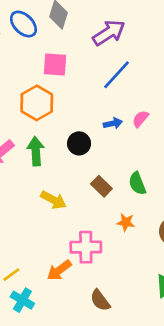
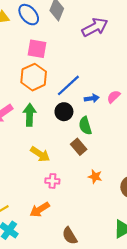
pink square: (55, 65) -> (37, 49), moved
blue line: (116, 75) -> (68, 85), moved
green semicircle: (137, 183) -> (85, 126), moved
pink cross: (86, 247) -> (52, 181), moved, size x0.6

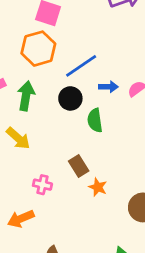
brown rectangle: (79, 147) -> (79, 166), moved
yellow arrow: (40, 154) -> (18, 138), moved

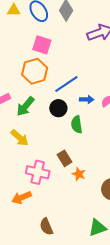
green arrow: (26, 96) -> (25, 106), turned -150
pink cross: (42, 185) -> (38, 172), size x1.6

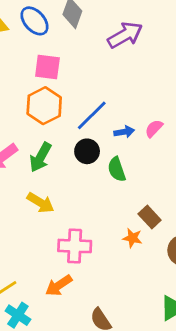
brown rectangle: (65, 158) -> (150, 217), moved

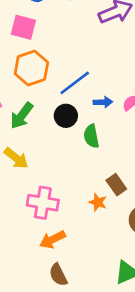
pink square: (47, 67) -> (23, 27), moved
orange arrow: (59, 285) -> (52, 240), moved

